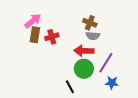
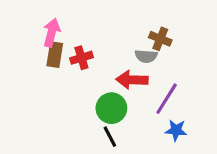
pink arrow: (33, 21) -> (52, 33), turned -36
brown cross: (90, 23) -> (160, 39), moved
green circle: (84, 69) -> (111, 108), moved

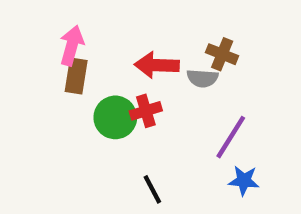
red cross: (81, 58) -> (146, 111), moved
red arrow: (132, 80) -> (157, 65), moved
green circle: (111, 108) -> (115, 117), moved

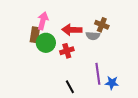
pink arrow: (72, 46) -> (43, 21), moved
green circle: (115, 117) -> (46, 43), moved
purple line: (231, 137) -> (98, 74), moved, turned -40

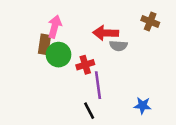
brown cross: (102, 25) -> (150, 21), moved
red arrow: (72, 30) -> (106, 33), moved
purple line: (98, 74) -> (98, 85), moved

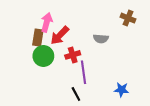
red arrow: (106, 33) -> (60, 35), moved, turned -48
green circle: (59, 55) -> (43, 56), moved

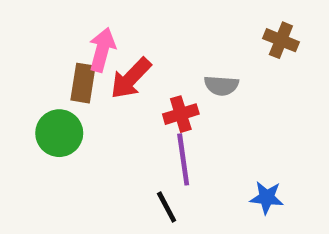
red cross: (73, 55) -> (181, 114), moved
green circle: (43, 56) -> (59, 133), moved

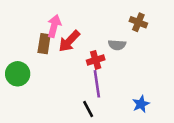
brown cross: (281, 40) -> (138, 22), moved
green circle: (59, 133) -> (18, 74), moved
blue star: (267, 198) -> (141, 104), turned -30

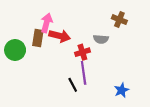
red arrow: (69, 41) -> (60, 36), turned -120
green circle: (18, 74) -> (15, 50), moved
black line: (88, 109) -> (73, 85), moved

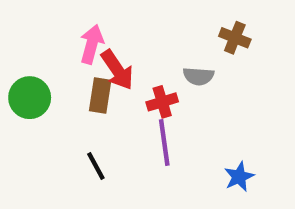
red arrow: (60, 36) -> (117, 70), turned 42
brown rectangle: (38, 38) -> (100, 95), moved
black line: (73, 85) -> (96, 166), moved

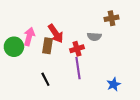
brown cross: (235, 38) -> (112, 18), turned -32
pink arrow: (92, 44) -> (29, 37), moved

